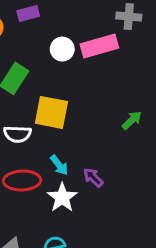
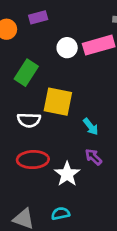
cyan arrow: (59, 165) -> (91, 127), moved

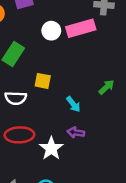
yellow square: (58, 102) -> (43, 81), size x0.6
purple arrow: (93, 157) -> (76, 132), turned -35

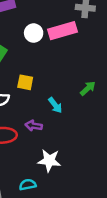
purple arrow: (76, 132) -> (34, 126), moved
white star: (51, 148) -> (49, 161), moved, turned -30

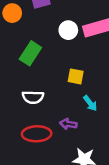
yellow square: (25, 82) -> (76, 76), moved

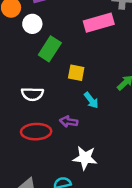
white circle: (68, 30) -> (32, 24), moved
green rectangle: (30, 53) -> (50, 49), moved

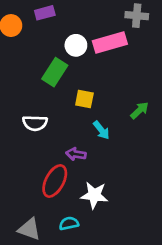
white circle: (32, 24) -> (76, 45), moved
red ellipse: (36, 132) -> (55, 181), moved, turned -60

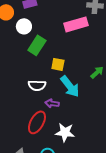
white circle: (76, 45) -> (24, 26), moved
white semicircle: (35, 123) -> (37, 85), moved
cyan arrow: (101, 130) -> (70, 86), size x1.6

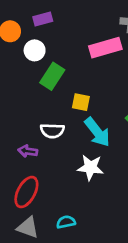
purple arrow: (52, 103) -> (28, 151), moved
red ellipse: (37, 122) -> (26, 192), moved
white star: (65, 132) -> (90, 168), moved

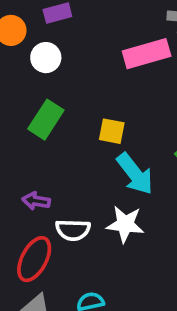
green rectangle: (52, 76) -> (46, 120), moved
white semicircle: (52, 131) -> (73, 230), moved

